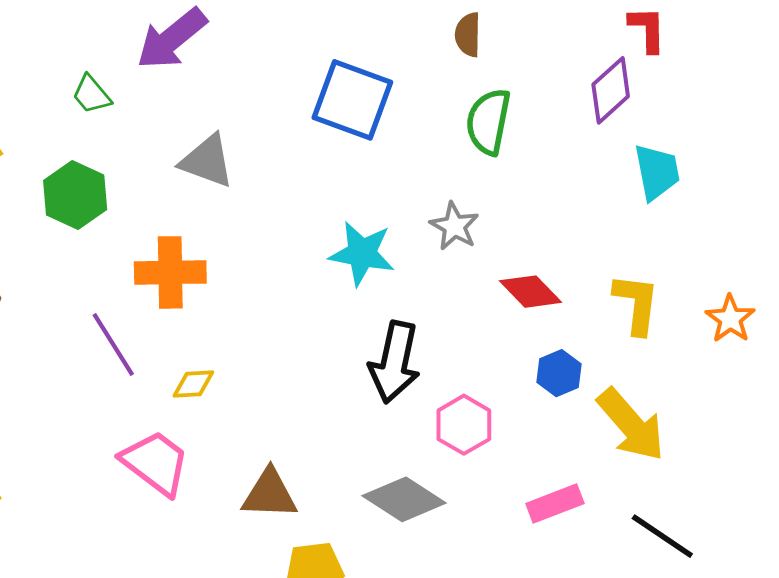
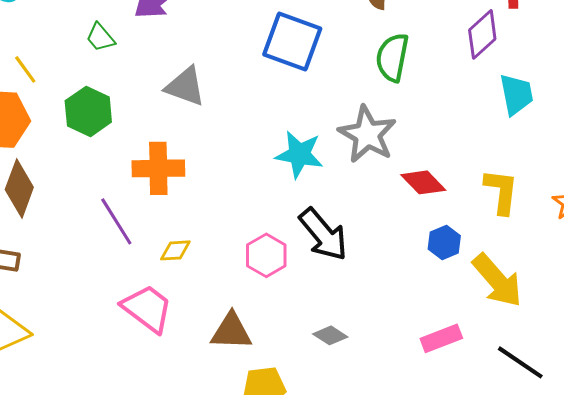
gray star: (454, 226) -> (367, 134), size x1.6
black arrow: (395, 362) -> (323, 234), turned -52
pink hexagon: (464, 425) -> (266, 255), moved
gray diamond: (404, 499) -> (330, 335), size x0.6

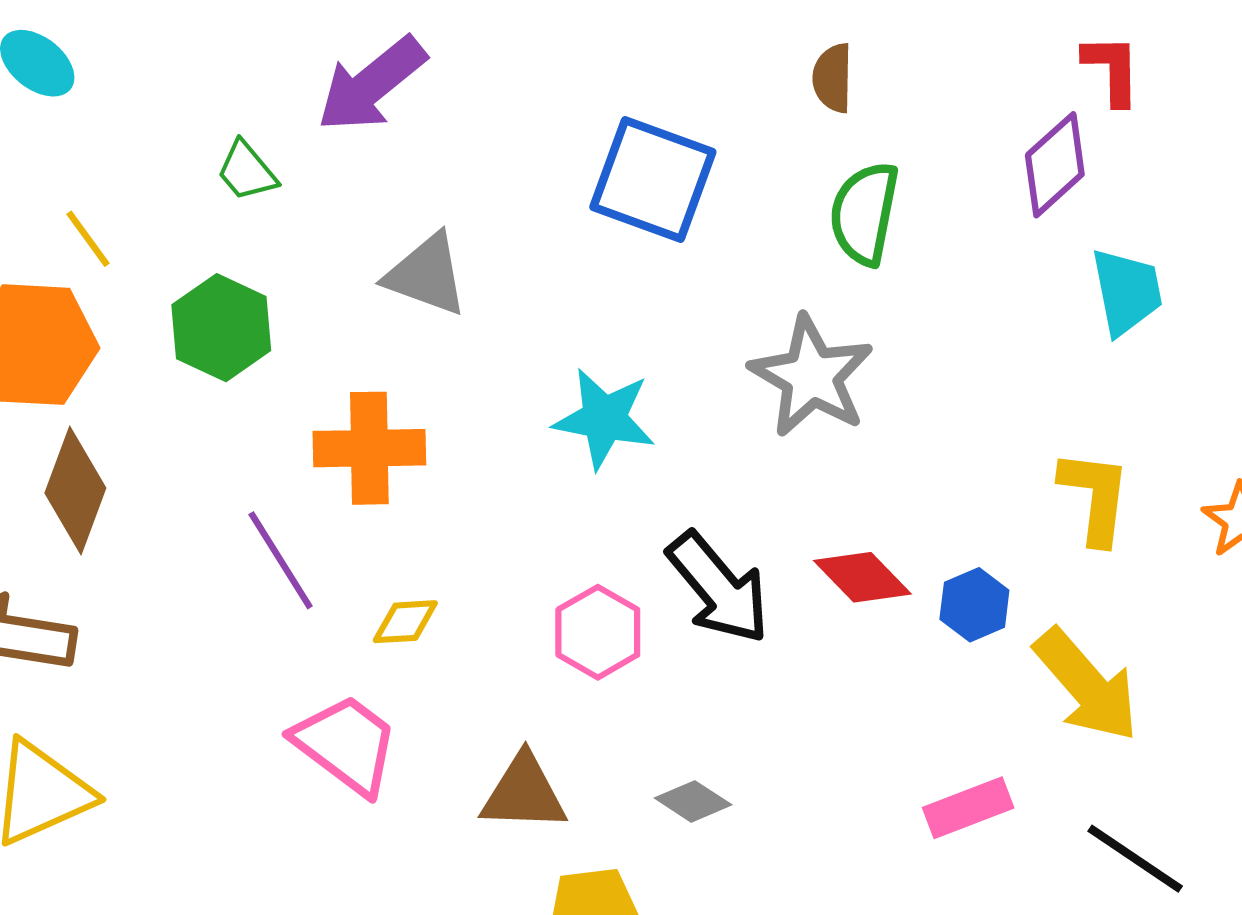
cyan star: (299, 154) -> (604, 419), moved
red diamond: (423, 182) -> (862, 577), moved
gray diamond: (330, 335) -> (693, 801), moved

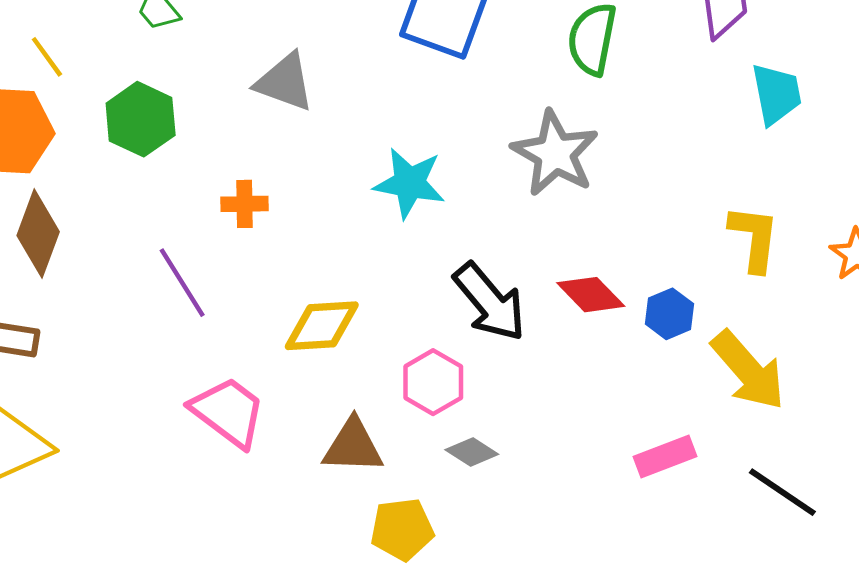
orange cross: (369, 448) -> (245, 204), size x0.6
yellow diamond: (405, 622) -> (322, 326), moved, size x1.6
pink hexagon: (598, 632) -> (433, 382), moved

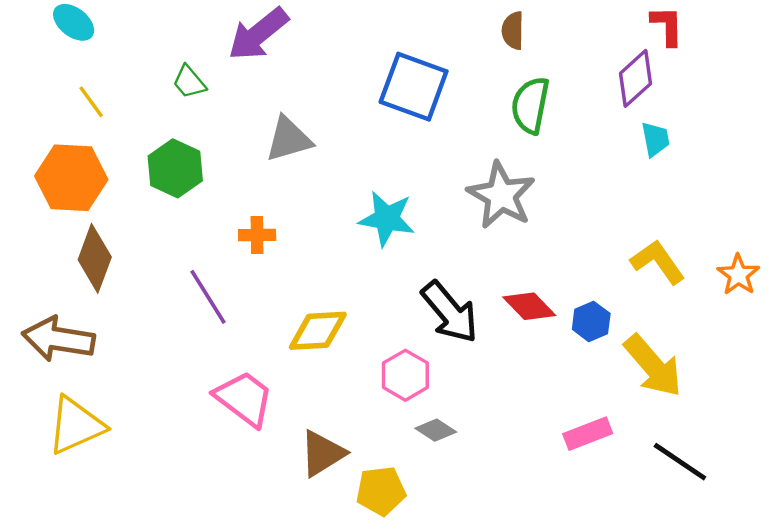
yellow line: (47, 57) -> (91, 102), moved
gray triangle: (285, 82) -> (289, 139), turned -36
cyan trapezoid: (776, 94) -> (655, 139), moved, size x0.7
yellow L-shape: (754, 238) -> (658, 262), turned -42
brown triangle: (353, 446) -> (322, 453), moved, turned -34

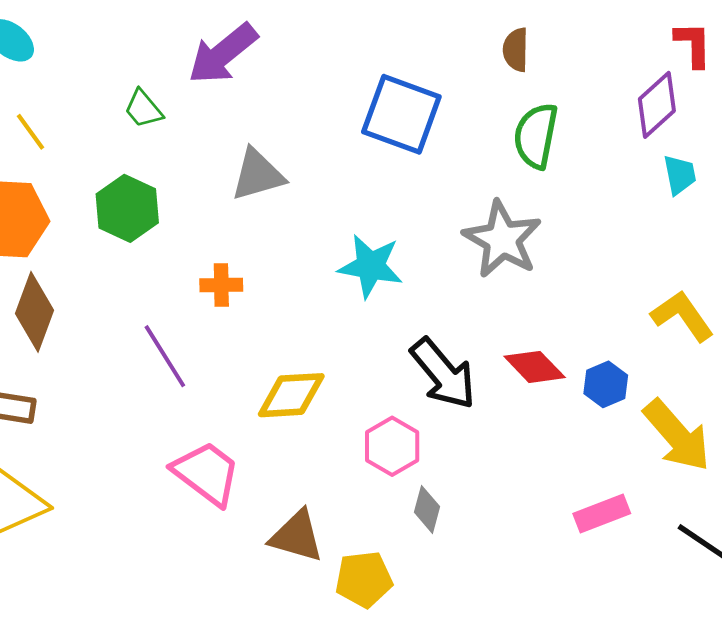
gray diamond: (436, 430) -> (427, 509), turned 72
brown triangle: (322, 453) -> (297, 536), turned 48

